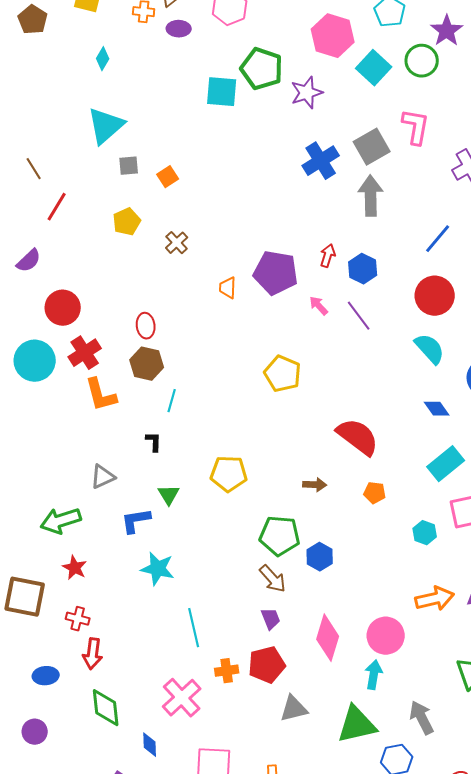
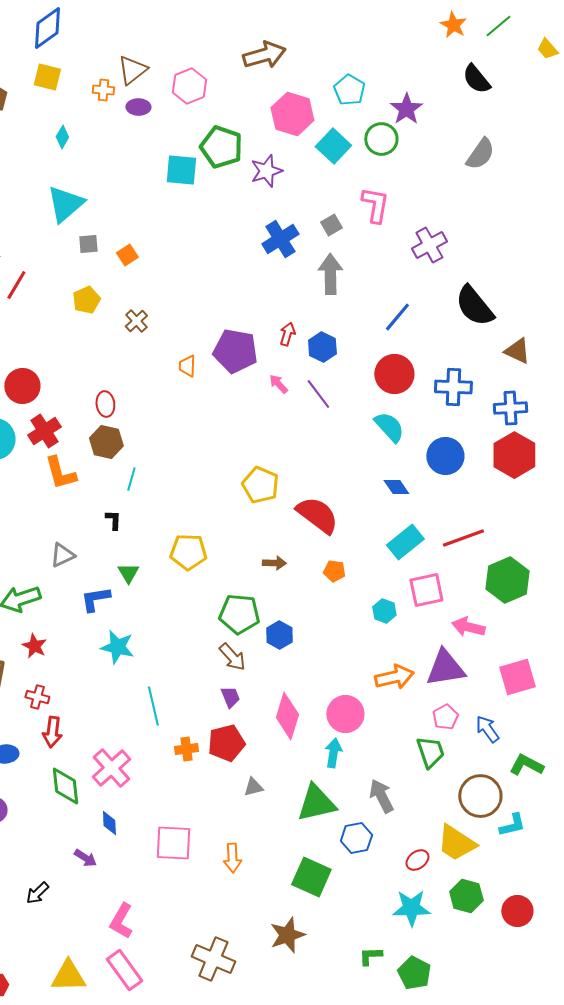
gray square: (372, 147) -> (331, 225), size x0.6
yellow pentagon: (283, 374) -> (260, 485), moved
pink cross: (182, 698) -> (111, 768), moved
gray triangle: (294, 709) -> (253, 787), size x0.7

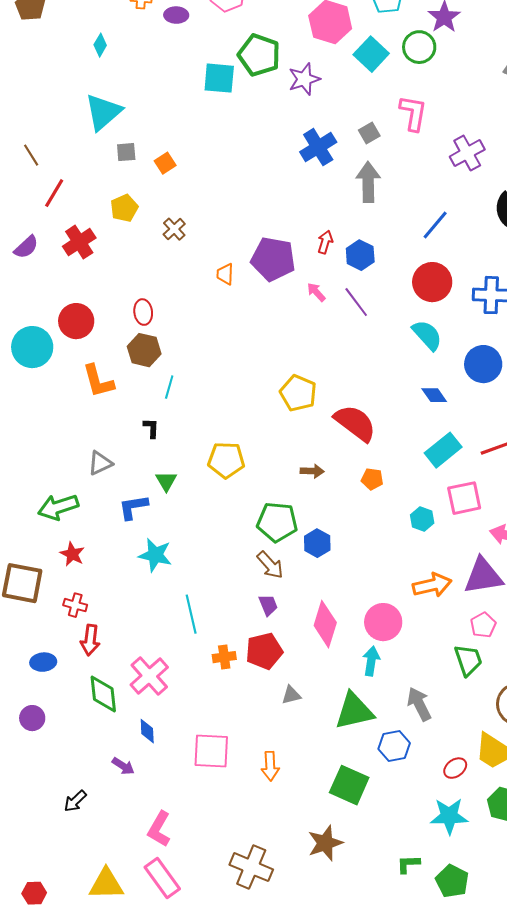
red circle: (22, 386) -> (76, 321), moved
red cross: (44, 431) -> (79, 242), moved

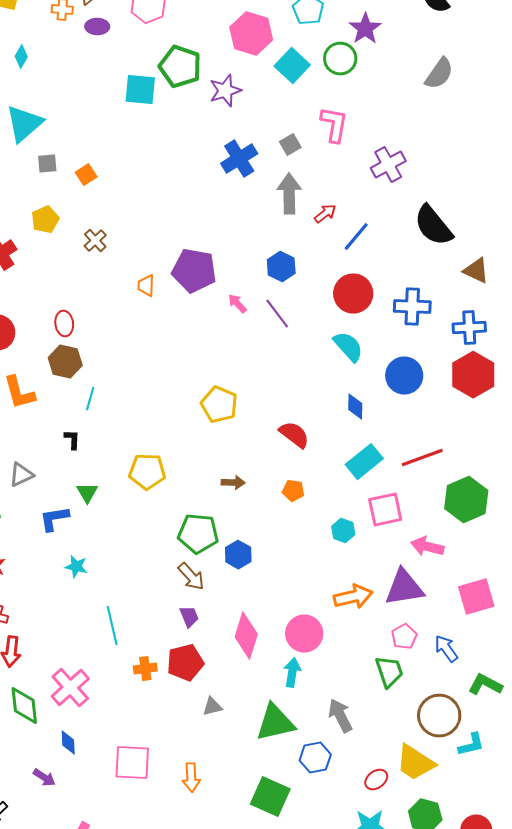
red arrow: (325, 242) -> (325, 214), moved, turned 35
blue diamond: (434, 395) -> (355, 407), turned 36
red semicircle: (355, 423) -> (294, 435), moved, size x0.7
cyan star: (155, 555) -> (76, 567), size x0.7

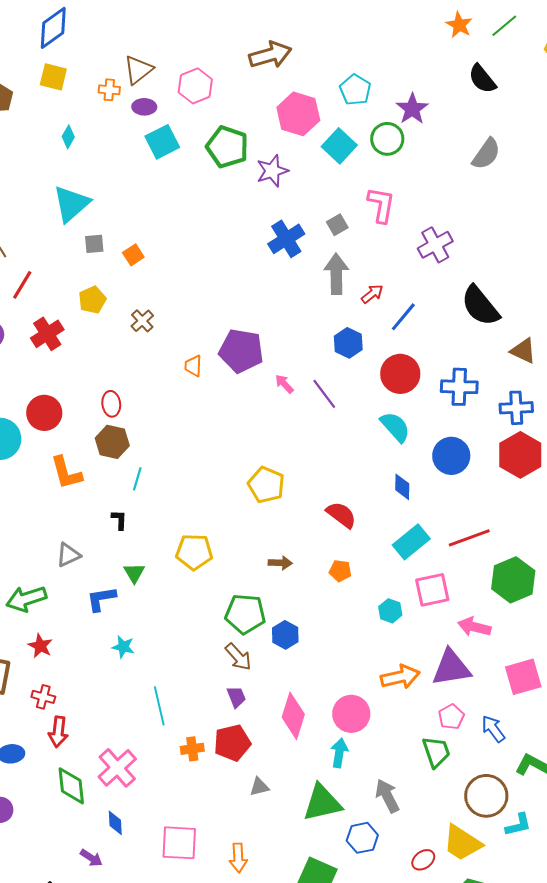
cyan square: (140, 90) -> (162, 142), moved, turned -32
blue hexagon: (281, 267) -> (348, 343), moved

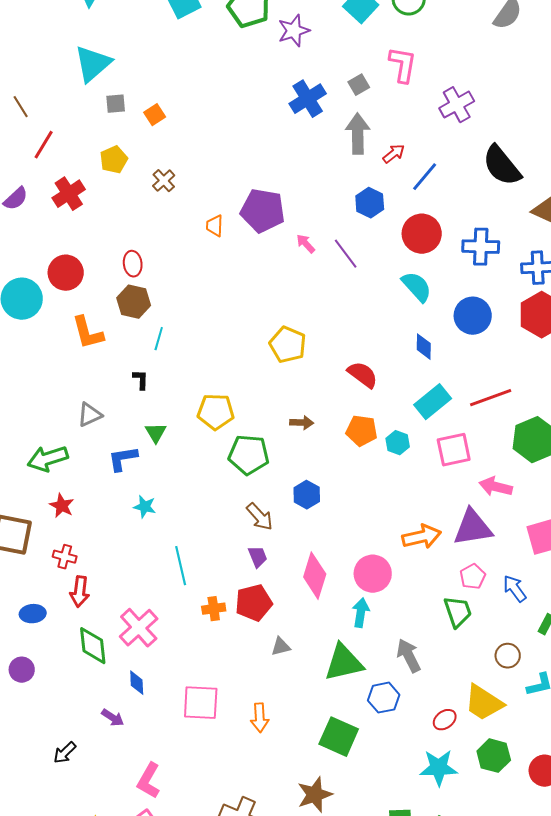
orange pentagon: (340, 571) -> (362, 431), size x1.4
cyan hexagon: (390, 611) -> (398, 443), moved
green pentagon: (245, 614) -> (249, 455), moved
brown circle: (486, 796) -> (508, 656), size x0.6

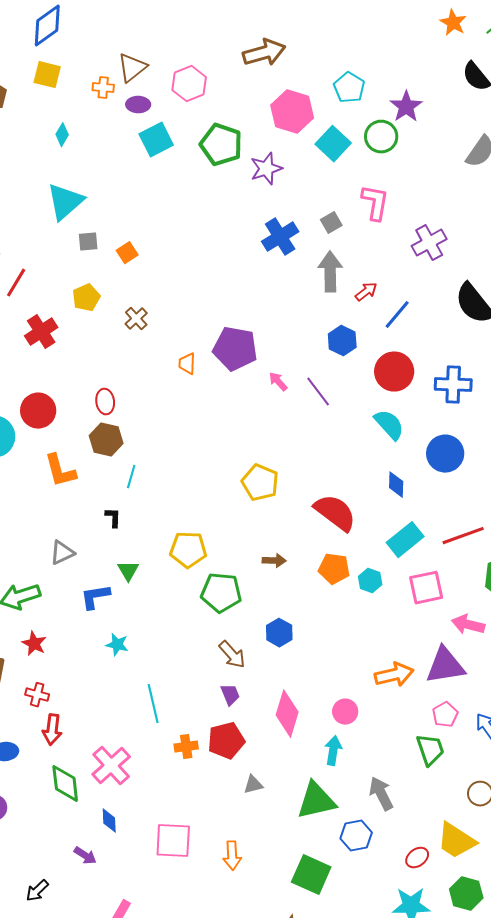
red semicircle: (363, 375) -> (335, 513), size x1.4
pink circle: (373, 574) -> (345, 712), size x0.7

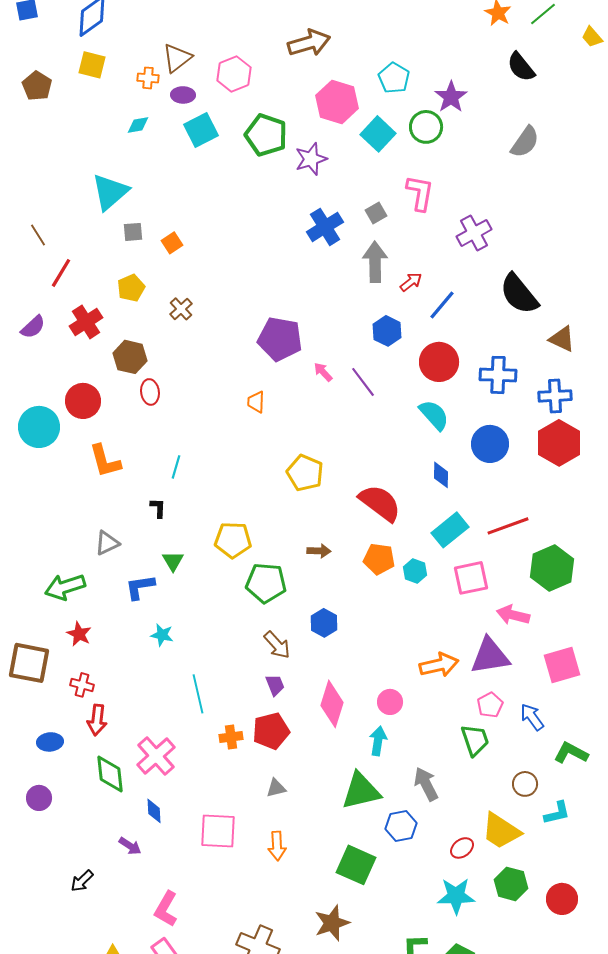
cyan diamond: (62, 135) -> (138, 125), moved, turned 50
orange trapezoid: (187, 364) -> (256, 402), moved
brown hexagon: (106, 440) -> (130, 357), moved
gray triangle: (253, 785) -> (276, 788), moved

